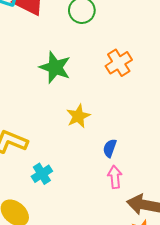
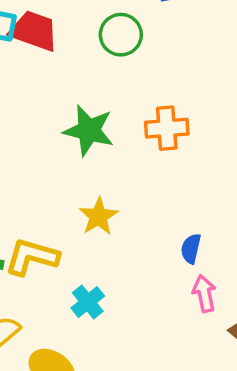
orange cross: (119, 63) -> (167, 128), moved, turned 35
yellow star: (78, 116) -> (98, 216), moved

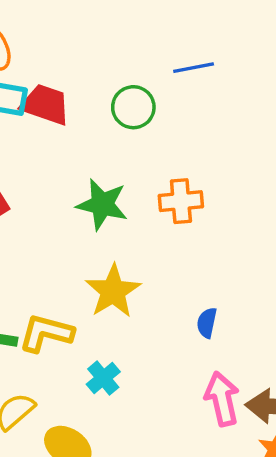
yellow star: (98, 216) -> (113, 291), size x1.4
pink arrow: (204, 293) -> (222, 399), moved, size x1.4

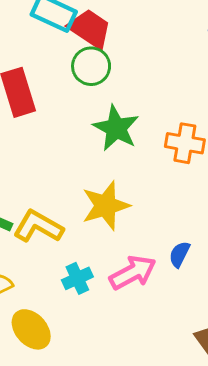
green circle: (133, 107) -> (91, 66), moved
pink arrow: (222, 399) -> (133, 273), moved, turned 60

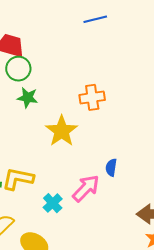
green star: (116, 128) -> (28, 98), moved, size x0.7
yellow star: (106, 206) -> (62, 131), moved

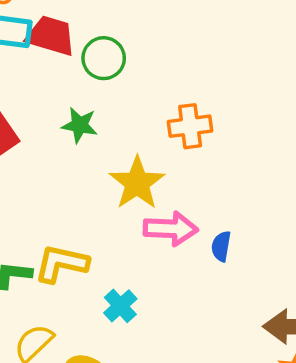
green circle: (18, 69) -> (104, 58), moved
pink arrow: (86, 188) -> (171, 229), moved, turned 48

